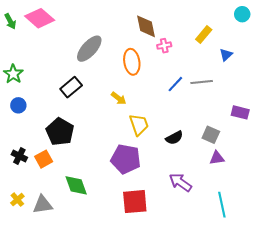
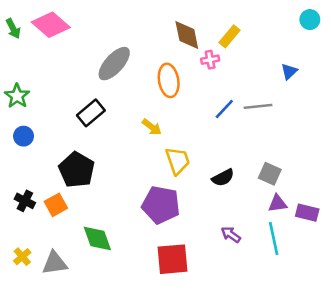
yellow rectangle: (204, 34) -> (230, 36), moved
purple rectangle: (240, 112) -> (307, 213), moved
purple arrow: (180, 182) -> (231, 235), size x0.7
cyan line: (222, 205) -> (274, 238), moved

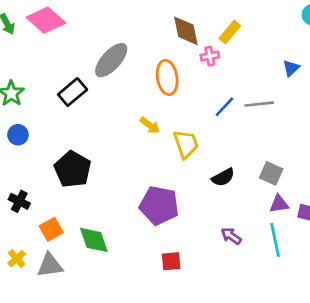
black rectangle: (91, 113) -> (73, 92), moved
yellow trapezoid: (178, 161) -> (186, 144), moved
orange square: (56, 205) -> (51, 229), moved
red square: (173, 259) -> (171, 261), size x0.6

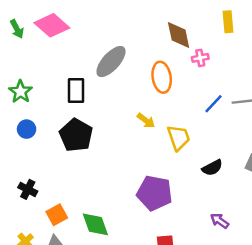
yellow rectangle: (230, 32) -> (228, 22), moved, turned -45
black rectangle: (73, 92) -> (76, 90), turned -50
black pentagon: (73, 169) -> (76, 135), moved

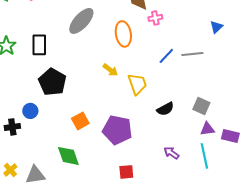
black rectangle: (76, 90) -> (39, 45), moved
blue circle: (27, 129) -> (30, 111), moved
black cross: (28, 189) -> (12, 127), turned -35
orange square: (57, 215) -> (80, 121), moved

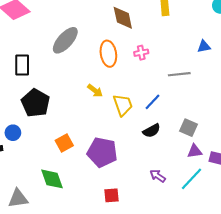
pink cross: (155, 18) -> (141, 53), moved
blue triangle: (216, 27) -> (204, 46), turned 32
blue line: (166, 56) -> (153, 102), moved
cyan line: (204, 156) -> (192, 179), turned 55

